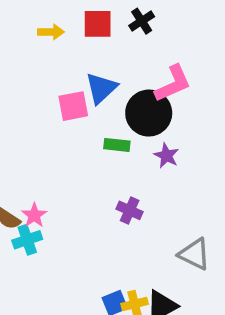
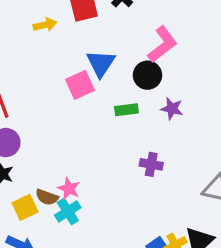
black circle: (149, 113) -> (147, 75), size x0.7

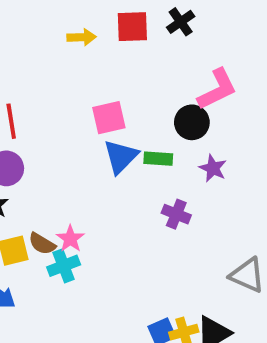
blue triangle: (101, 63) -> (121, 157), moved
purple cross: (151, 164) -> (176, 214), moved

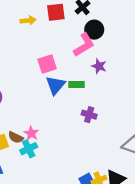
pink L-shape: (217, 89) -> (84, 45), moved
black circle: (192, 122) -> (94, 30), moved
purple star: (213, 168) -> (99, 66), moved

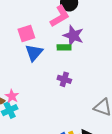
purple star: (99, 66) -> (73, 36), size x1.5
green rectangle: (77, 84) -> (64, 47), moved

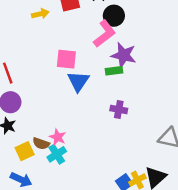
pink square: (26, 33) -> (66, 59), turned 30

